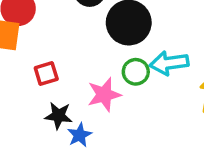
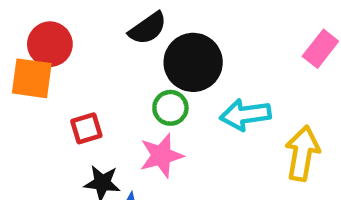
green circle: (136, 72) -> (170, 108), moved

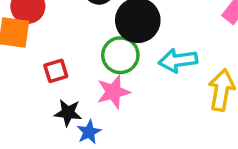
green circle: (170, 108) -> (120, 55), size x1.4

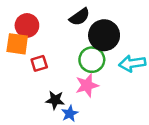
red square: (56, 71) -> (39, 63), moved

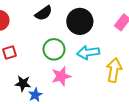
black circle: (104, 35) -> (80, 21), moved
pink star: (87, 85) -> (61, 76), moved

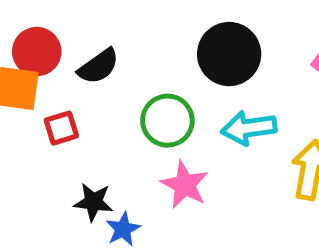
black semicircle: (44, 13) -> (98, 66), moved
pink star: (61, 76) -> (185, 185), turned -30

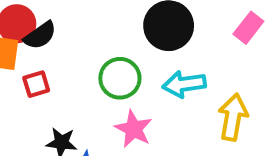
black semicircle: (98, 66) -> (40, 35), moved

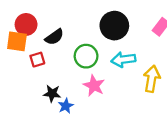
black semicircle: (40, 35) -> (54, 37), moved

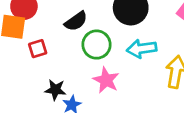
black semicircle: (54, 37) -> (76, 21), moved

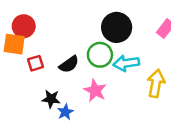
black semicircle: (76, 21) -> (69, 64), moved
green circle: (96, 45) -> (100, 55), moved

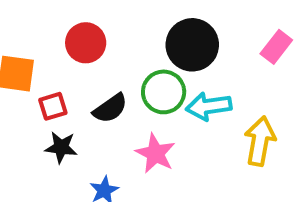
red circle: (24, 26) -> (86, 43), moved
black star: (51, 99) -> (61, 147), moved

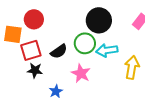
red circle: (86, 43) -> (34, 19), moved
red square: (53, 106) -> (31, 50), size x1.5

